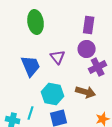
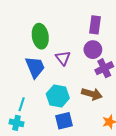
green ellipse: (36, 22) -> (40, 36), moved
cyan line: (31, 113) -> (22, 104), moved

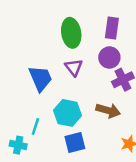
green ellipse: (40, 36) -> (71, 33), moved
cyan line: (22, 104) -> (35, 127), moved

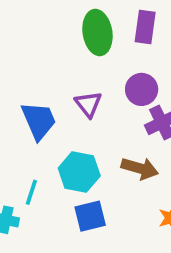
purple rectangle: (112, 28) -> (145, 27), moved
green ellipse: (71, 33) -> (97, 33), moved

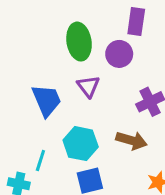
green ellipse: (97, 33) -> (79, 42), moved
purple circle: (142, 89) -> (119, 54), moved

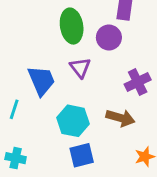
cyan line: (40, 161) -> (14, 109), moved

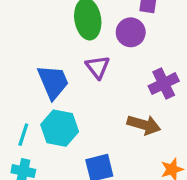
cyan line: (14, 109) -> (23, 135), moved
cyan hexagon: (73, 121) -> (60, 128), moved

